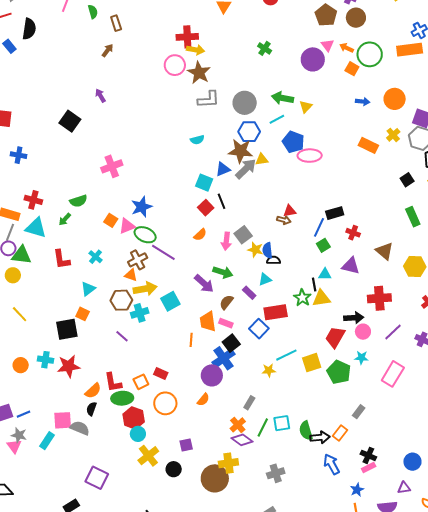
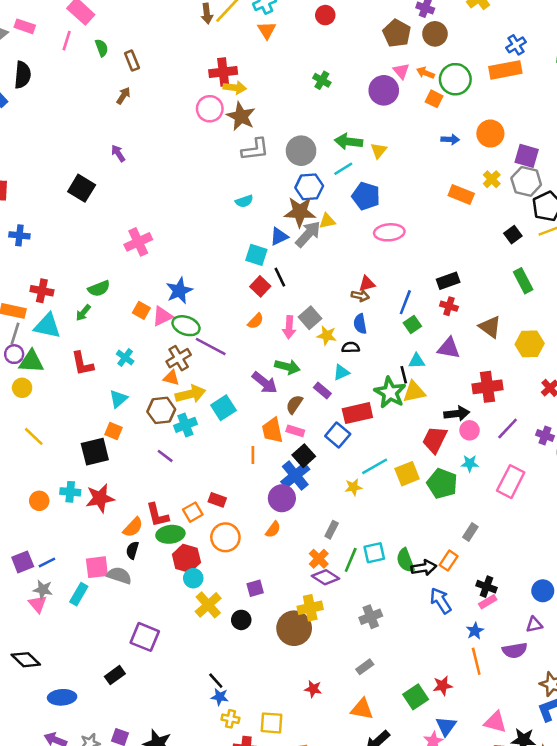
pink ellipse: (310, 156) -> (389, 232), moved
black rectangle: (335, 213) -> (448, 281), moved
blue semicircle: (267, 250) -> (360, 324), moved
green star: (302, 298) -> (390, 392), size x1.4

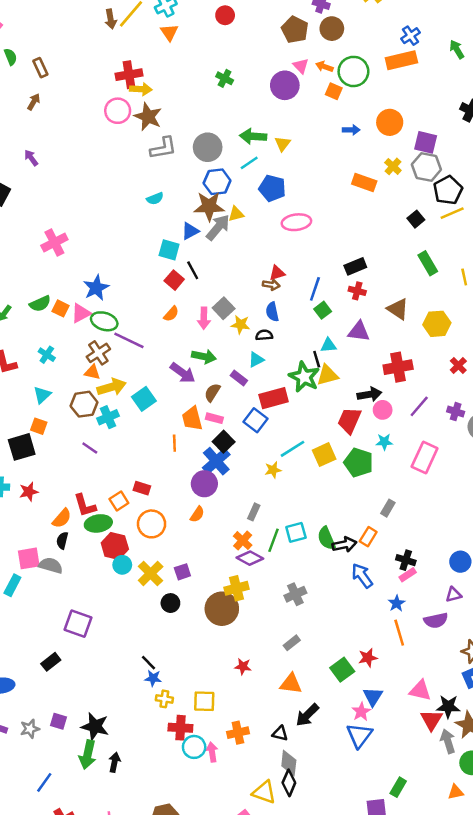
green semicircle: (99, 288) -> (40, 304), moved
red star: (100, 498) -> (29, 492), size x0.7
yellow cross: (208, 605) -> (151, 573), moved

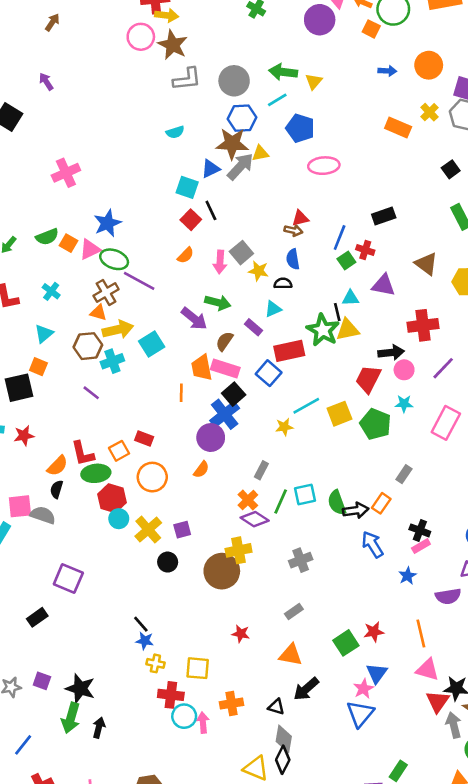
red cross: (357, 291) -> (365, 250), moved
pink rectangle: (214, 418) -> (225, 369), size x1.5
orange line: (399, 633) -> (421, 634), moved

